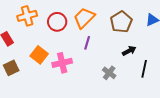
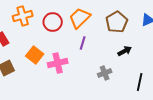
black line: (144, 69) -> (140, 82), moved
gray cross: (109, 73) -> (105, 73), turned 32

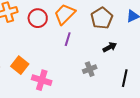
orange square: (35, 55) -> (20, 65), moved
pink cross: (58, 63) -> (42, 80), moved, turned 30

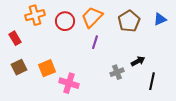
black arrow: (110, 47) -> (138, 61), moved
orange square: (20, 65) -> (47, 68), turned 30

